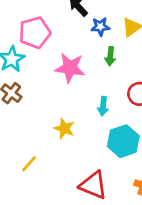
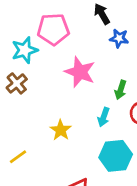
green arrow: (110, 56) -> (121, 90), moved

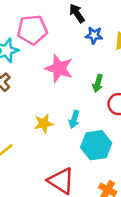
cyan arrow: (104, 117) -> (74, 119), moved
yellow star: (61, 130) -> (44, 124), turned 30

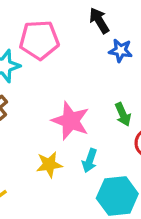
pink star: (59, 68) -> (71, 121), moved
green arrow: (98, 83) -> (123, 114), turned -42

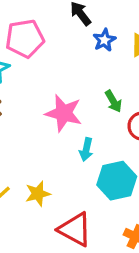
blue star: (121, 51) -> (104, 40), turned -30
yellow star: (49, 165) -> (38, 194), moved

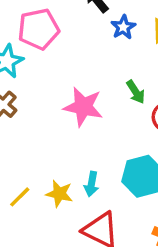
cyan arrow: (86, 149) -> (91, 184), moved
yellow star: (38, 194) -> (59, 194), turned 30

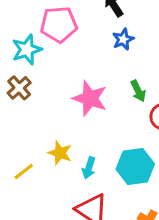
blue star: (123, 27) -> (123, 39), moved
yellow star: (59, 194) -> (60, 153), moved

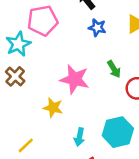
blue star: (123, 39) -> (97, 28), turned -30
yellow star: (60, 153) -> (53, 108), moved

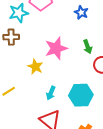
brown cross: (15, 76) -> (11, 37), turned 35
pink star: (75, 79) -> (56, 48), turned 30

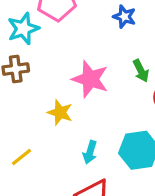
pink star: (56, 48) -> (90, 79), turned -30

